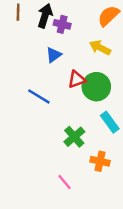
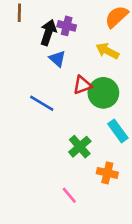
black arrow: (45, 16) -> (48, 32), moved
blue triangle: (54, 55) -> (57, 59), turned -42

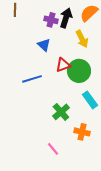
black arrow: (48, 32) -> (66, 18), moved
yellow arrow: (107, 51) -> (82, 39), turned -144
blue line: (42, 103) -> (32, 79), turned -48

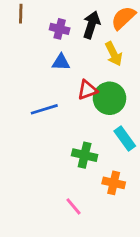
purple cross: (51, 20) -> (60, 29), moved
blue triangle: (44, 45) -> (61, 62), turned -40
green cross: (61, 112) -> (85, 155), turned -36

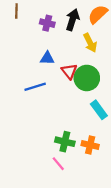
blue triangle: (61, 62) -> (47, 58), moved
red triangle: (87, 90) -> (69, 71), turned -49
green cross: (85, 155) -> (65, 142), moved

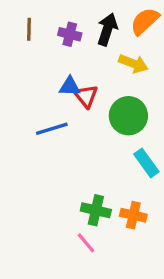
brown line: (16, 11) -> (29, 29), moved
yellow arrow: (90, 43) -> (133, 64), turned -42
red triangle: (69, 71) -> (86, 96), moved

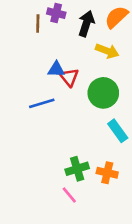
brown line: (29, 29) -> (38, 24), moved
purple cross: (70, 34) -> (56, 13), moved
green cross: (96, 210) -> (77, 169), turned -30

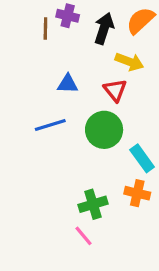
red triangle: (69, 77) -> (115, 90), moved
green circle: (103, 93) -> (104, 130), moved
orange cross: (107, 173) -> (137, 193), moved

